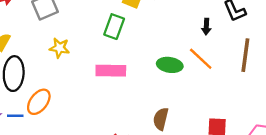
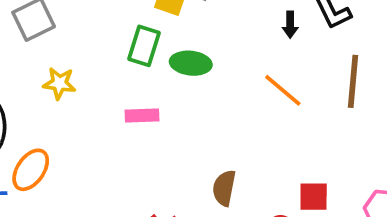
black arrow: (206, 27) -> (290, 25), moved
green ellipse: (170, 65) -> (191, 63), moved
pink rectangle: (111, 71) -> (142, 115), size x0.7

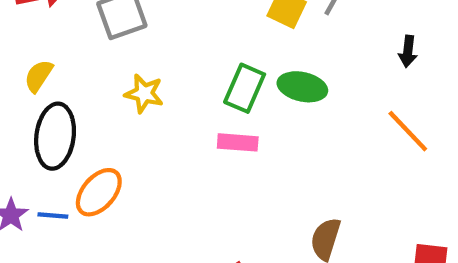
black arrow: (290, 25) -> (408, 51), moved
green rectangle: (144, 46) -> (245, 88), moved

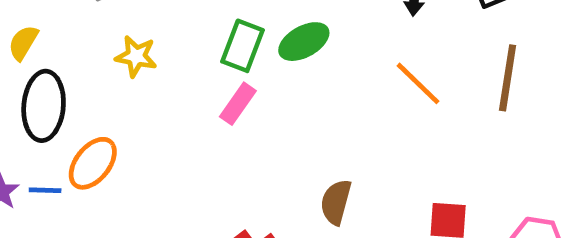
green ellipse: (302, 87) -> (304, 42), turned -39
pink rectangle: (238, 142) -> (238, 104), turned -57

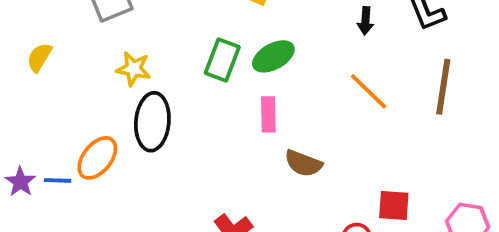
pink rectangle: (238, 104) -> (268, 114), moved, turned -36
black ellipse: (44, 106) -> (152, 122), moved
brown semicircle: (336, 202) -> (303, 163), moved, turned -84

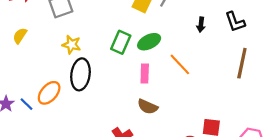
orange line: (369, 91) -> (180, 64), moved
brown semicircle: (303, 163) -> (148, 107), moved
blue line: (58, 180) -> (27, 104), turned 40

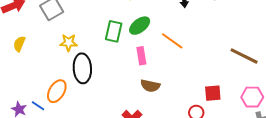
brown line: (242, 63) -> (244, 56), moved, turned -64

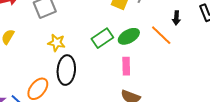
green rectangle: (114, 31) -> (102, 38), turned 35
orange line: (172, 41) -> (161, 35), moved

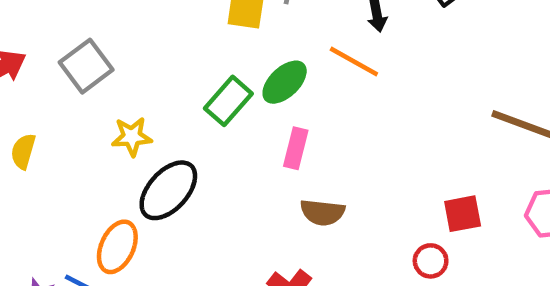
pink rectangle: (126, 66) -> (296, 148), turned 30
black ellipse: (66, 70) -> (168, 190), turned 52

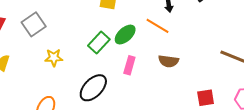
black ellipse: (168, 190) -> (93, 88), moved
brown semicircle: (322, 212) -> (168, 61), moved

